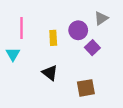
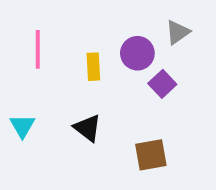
cyan triangle: (13, 54) -> (22, 126), moved

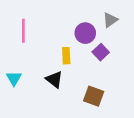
yellow rectangle: (93, 67) -> (66, 56), moved
brown square: (151, 155) -> (94, 96), turned 30

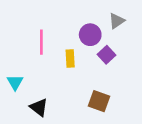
pink line: (23, 31) -> (41, 42), moved
black triangle: (54, 79) -> (39, 107), moved

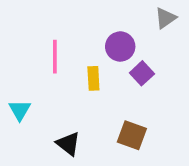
gray triangle: (117, 21) -> (165, 18), moved
black triangle: (39, 107) -> (68, 144), moved

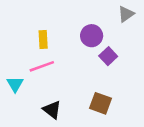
pink line: (55, 57) -> (42, 66), moved, turned 70
yellow rectangle: (93, 78) -> (43, 40), moved

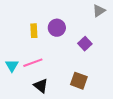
purple circle: (92, 36) -> (57, 28), moved
pink line: (42, 66) -> (33, 63), moved

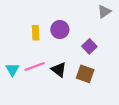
brown square: (79, 81) -> (85, 74), moved
black triangle: (41, 86) -> (59, 70), moved

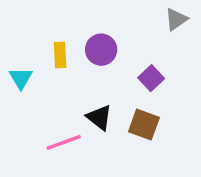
pink line: (35, 66) -> (64, 142), moved
cyan triangle: (12, 70) -> (21, 78), moved

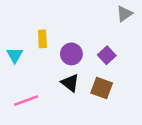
purple circle: (101, 50) -> (71, 54), moved
pink line: (64, 142) -> (26, 101), moved

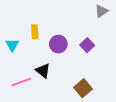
black triangle: (70, 83) -> (43, 71), moved
brown square: (102, 88) -> (83, 88), moved, turned 30

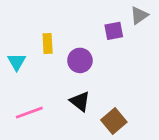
purple square: (87, 45) -> (114, 31), moved, turned 32
black triangle: (43, 71) -> (80, 101), moved

